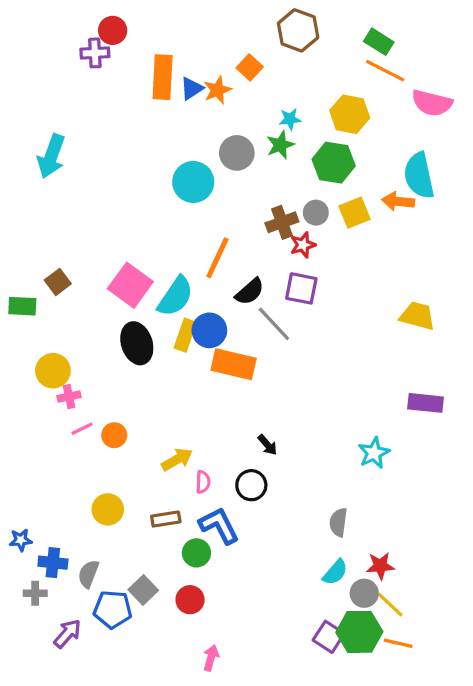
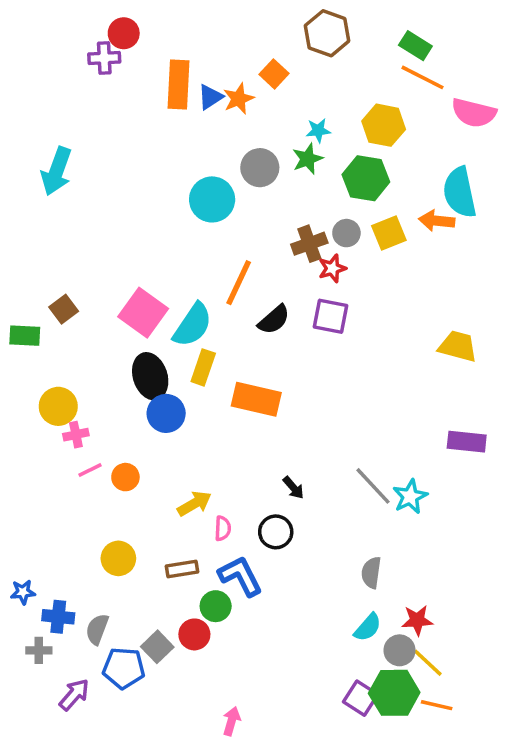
gray line: (274, 324) -> (373, 486), moved
blue circle: (209, 330) -> (166, 413), moved
red circle: (190, 600) -> (194, 634), moved

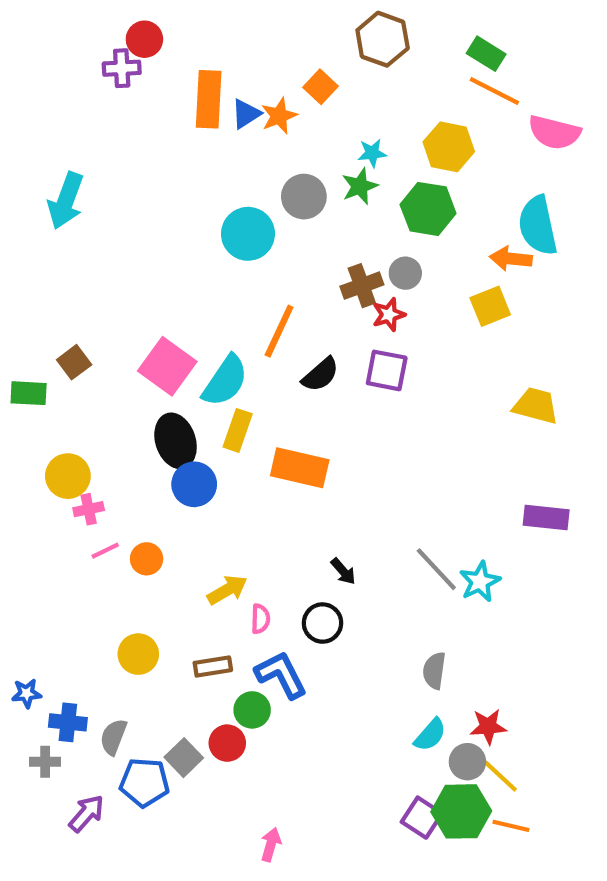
yellow square: (389, 233) -> (490, 306), moved

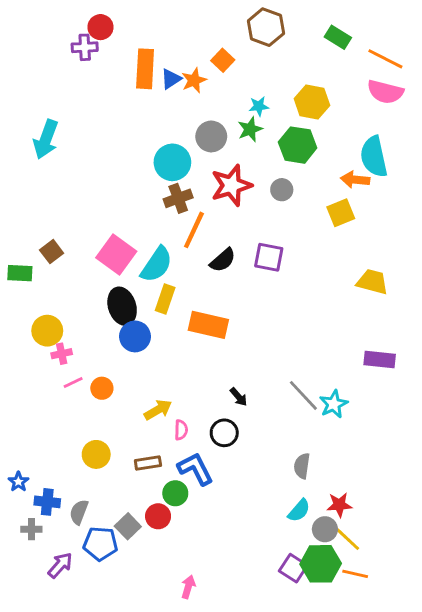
orange line: (494, 91) -> (385, 59), moved
brown cross: (362, 286) -> (178, 198), moved
red star: (389, 315) -> (231, 185), moved, size x1.8
blue star: (26, 693) -> (18, 482), turned -30

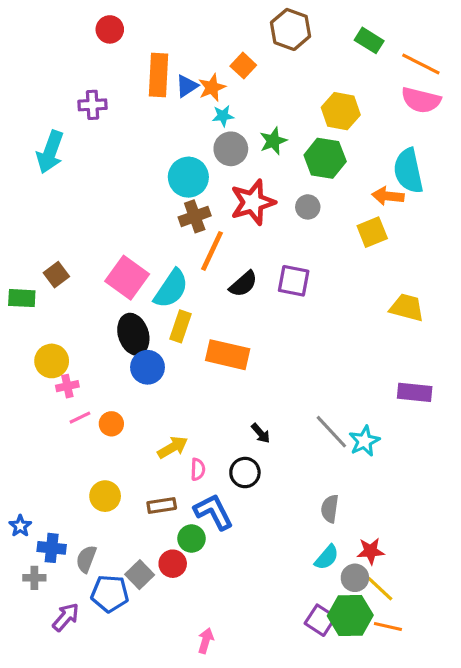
purple cross: (85, 47) -> (93, 105), moved
cyan star: (259, 106) -> (223, 116), moved

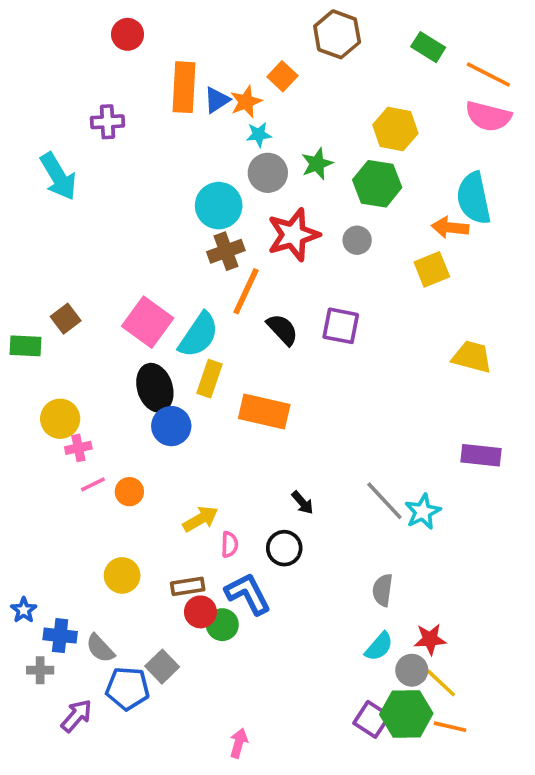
cyan arrow: (50, 152) -> (58, 176), turned -51
black semicircle: (243, 284) -> (282, 329), turned -92
gray semicircle: (86, 559) -> (100, 648), turned -64
red circle: (173, 564) -> (200, 612), moved

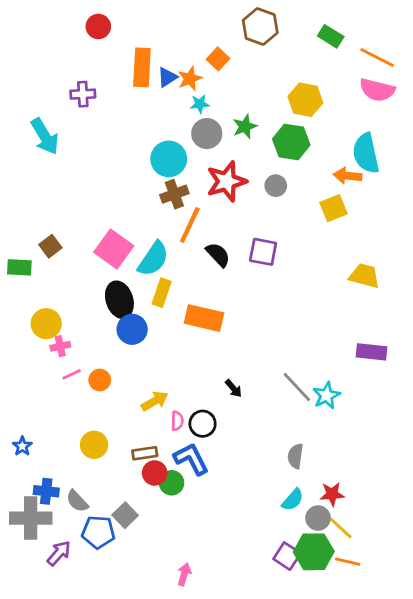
black circle: (284, 548) -> (203, 424), moved
blue star: (24, 610) -> (22, 446), moved
gray cross: (40, 670) -> (31, 518), size x2.0

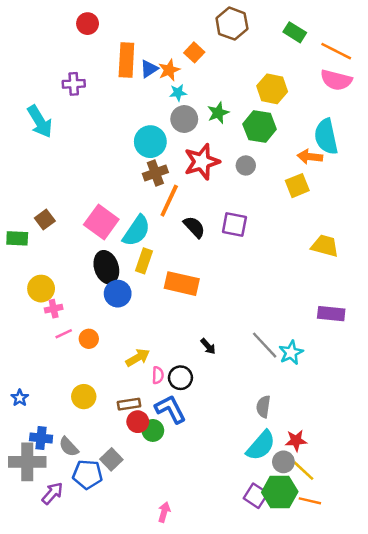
cyan semicircle: (293, 500) -> (261, 446), size x1.5

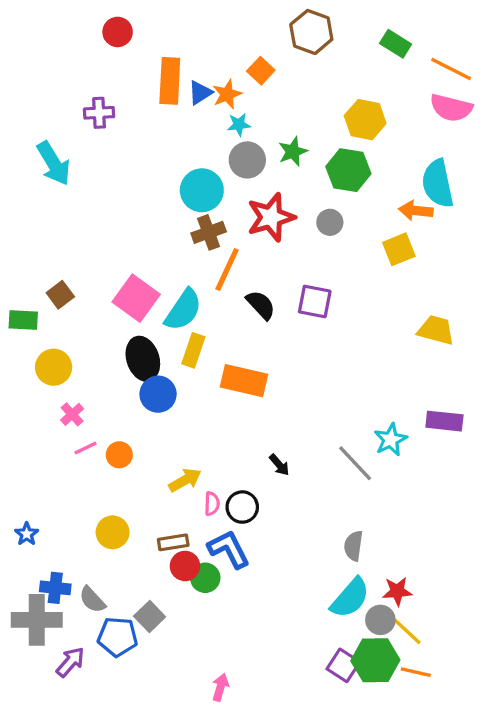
yellow circle: (41, 289) -> (54, 367), moved
pink cross: (54, 309) -> (72, 414), turned -30
cyan star: (291, 353) -> (391, 440), moved

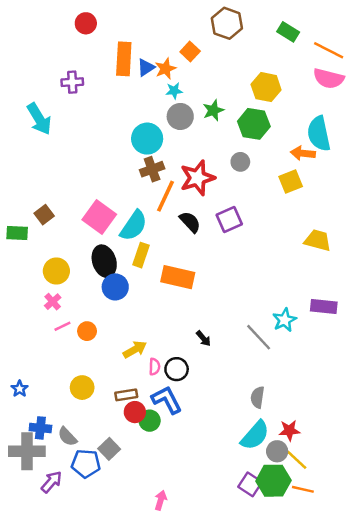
red star: (271, 217) -> (197, 178), moved
purple square: (315, 301) -> (229, 220), turned -35
yellow circle: (54, 367) -> (56, 271), moved

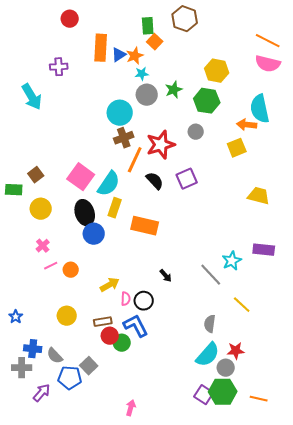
green rectangle: (288, 32) -> (148, 26), moved, turned 54
yellow circle: (56, 271) -> (41, 209), moved
gray cross: (27, 451) -> (22, 368), size x0.7
yellow line: (297, 460) -> (242, 305), moved
orange line: (303, 489) -> (259, 399), moved

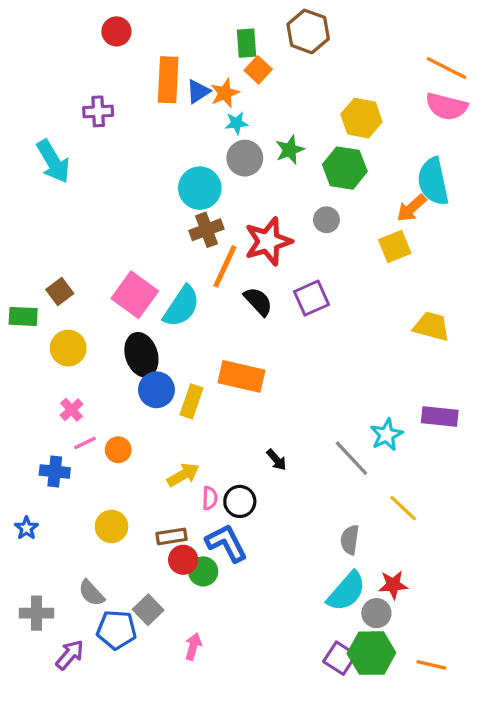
orange arrow: (247, 125) -> (411, 208), turned -48
yellow rectangle: (115, 208) -> (191, 401), moved
blue cross: (33, 349) -> (55, 471), moved
pink arrow: (131, 408) -> (193, 646), moved

